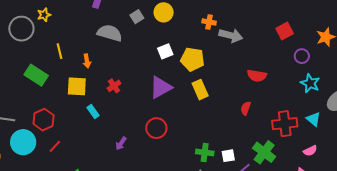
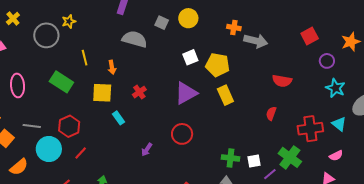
gray square: (137, 17) -> (162, 23), turned -32

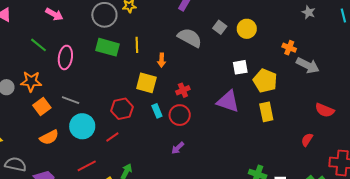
green rectangle: (61, 82) -> (108, 47), moved, turned -30
purple triangle: (186, 93) -> (228, 101), turned 35
red hexagon: (69, 126) -> (122, 109), moved
red circle: (182, 134) -> (180, 115), moved

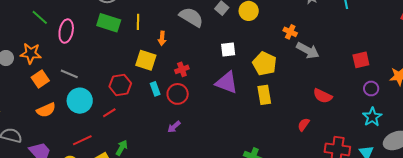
white square: (240, 67) -> (228, 49), moved

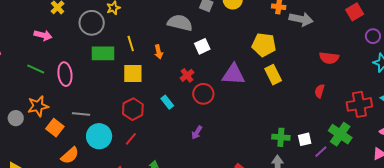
white square: (228, 49) -> (202, 46), moved
yellow square: (146, 60) -> (133, 74), moved
red circle: (178, 94) -> (203, 94), moved

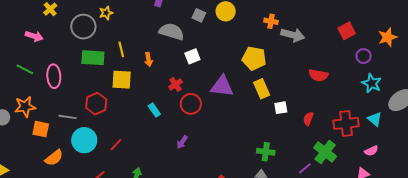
red semicircle: (320, 91) -> (308, 119), moved
red hexagon: (133, 109) -> (96, 104), moved
orange square: (55, 128) -> (41, 129), turned -30
white square: (305, 139) -> (281, 108), moved

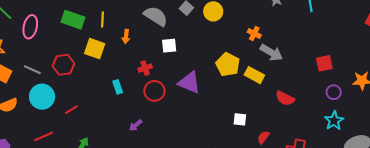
yellow rectangle: (262, 89) -> (254, 75), moved, turned -54

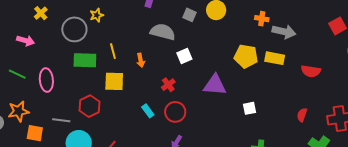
red circle: (154, 91) -> (175, 112), moved
white square: (240, 119) -> (249, 108), moved

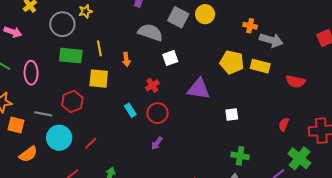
gray square: (190, 15) -> (178, 17), size x1.5

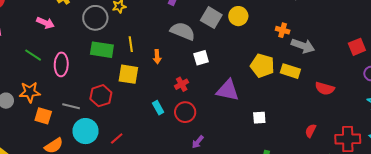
purple arrow: (157, 143) -> (198, 142), moved

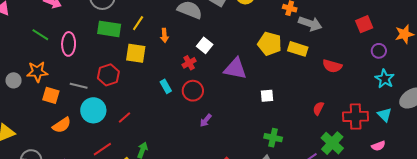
yellow line: (131, 44) -> (138, 23), turned 42
white square: (201, 58) -> (205, 45), moved, turned -35

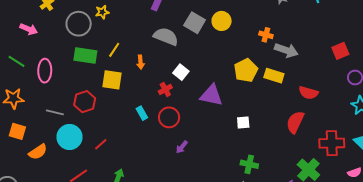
yellow pentagon: (270, 44) -> (246, 70), turned 30
orange square: (51, 95) -> (17, 131), moved
red semicircle: (318, 108) -> (295, 122), moved, size x1.6

